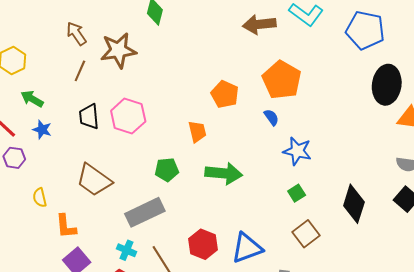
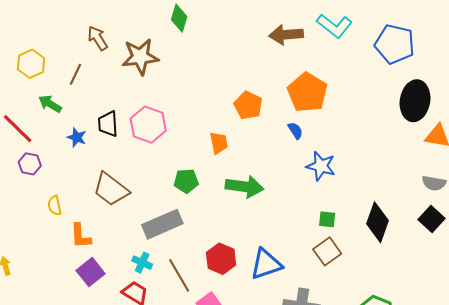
brown line: (80, 71) -> (76, 74), moved
blue star: (42, 130) -> (77, 137), moved
green square: (297, 193) -> (327, 219), moved, turned 36

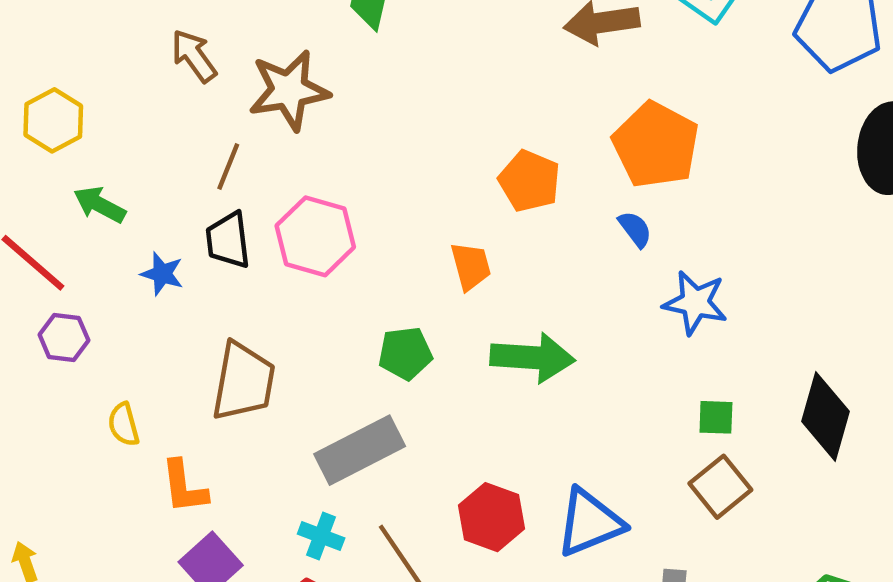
brown line: (76, 74) -> (228, 166), moved
brown trapezoid: (111, 189) -> (243, 381), turned -114

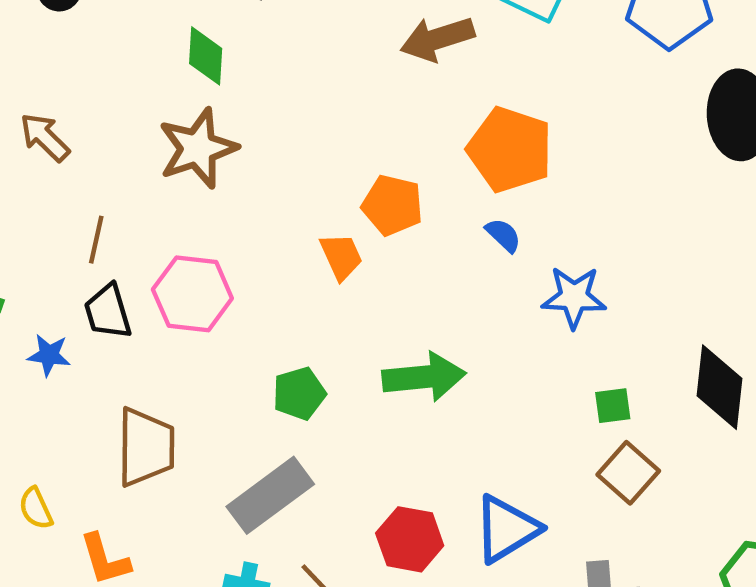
brown star: (289, 90) -> (198, 148), moved
orange trapezoid: (471, 266) -> (341, 256), moved

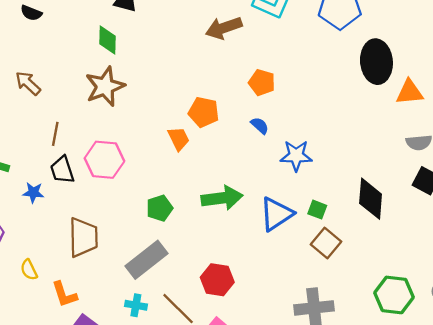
orange pentagon: (510, 150) -> (262, 82), size x0.6
green square: (613, 406) -> (317, 210), turned 30
blue triangle: (506, 529) -> (276, 214), moved

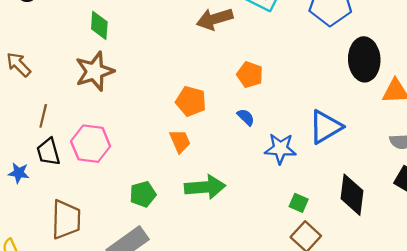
orange trapezoid: (179, 139) -> (180, 141), moved
blue triangle: (276, 214) -> (325, 127), moved

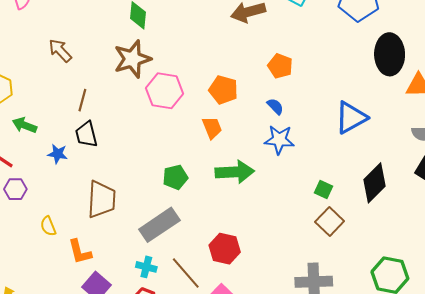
pink hexagon: (91, 144) -> (165, 91), moved
blue star: (280, 149) -> (279, 140), moved
black diamond: (352, 195) -> (375, 183), turned 36

